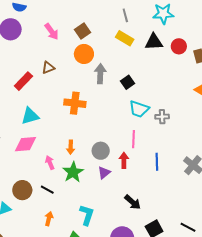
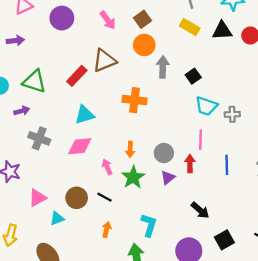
brown triangle: (48, 68) -> (104, 61), size x1.6

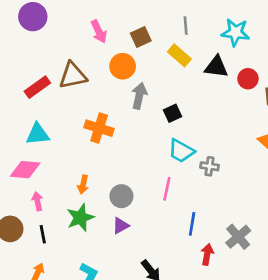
brown square: (142, 19) -> (141, 37), moved
pink arrow: (108, 20) -> (99, 31), moved
red arrow: (190, 164) -> (207, 254), moved
pink arrow: (107, 167) -> (37, 201), moved
black line: (105, 197) -> (43, 234), turned 40

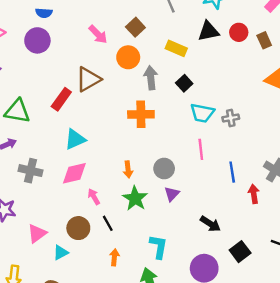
yellow rectangle: (179, 55) -> (176, 48), moved
orange cross: (99, 128) -> (141, 114), moved

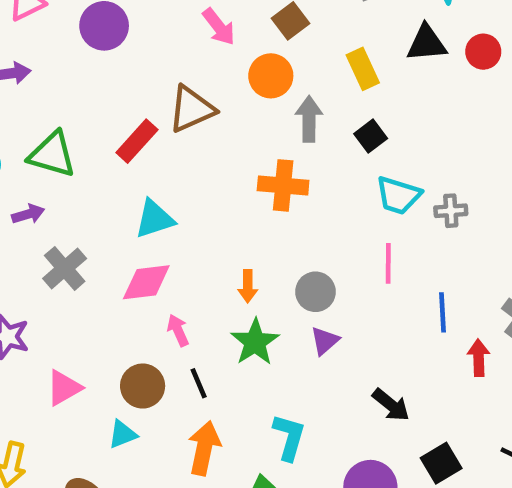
yellow rectangle: (176, 48) -> (363, 69), turned 36
gray cross: (31, 171) -> (65, 268), turned 30
cyan triangle: (61, 253) -> (123, 434), moved
orange arrow: (114, 257) -> (204, 448), size x1.6

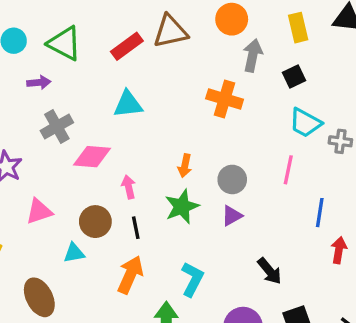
pink diamond: (146, 282) -> (92, 157), moved

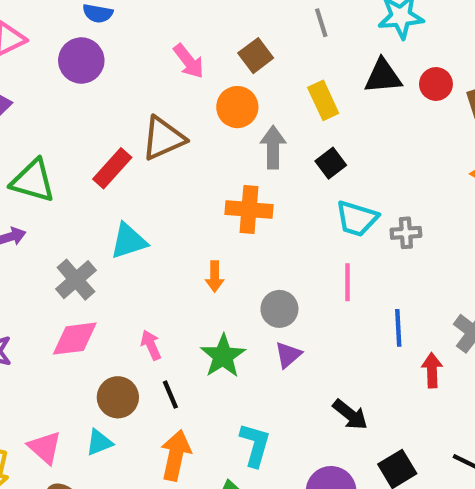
gray cross: (57, 127) -> (76, 280), moved
pink diamond: (92, 157) -> (75, 339), moved
orange arrow: (185, 166) -> (215, 277), moved
pink triangle: (39, 211) -> (45, 447), moved, turned -48

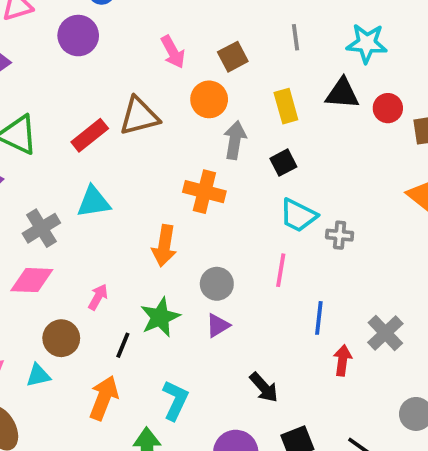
orange arrow: (215, 277) -> (164, 246), size x1.5
pink arrow: (151, 345) -> (98, 297), turned 44
black line: (170, 395) -> (123, 345), moved, turned 36

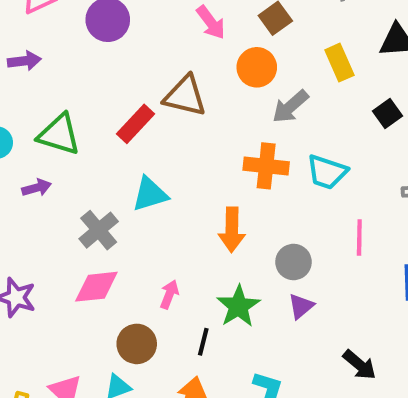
brown triangle: (139, 116) -> (185, 96), turned 36
gray arrow: (235, 140) -> (290, 107), turned -132
black square: (283, 163) -> (388, 113), moved
cyan trapezoid: (298, 215) -> (327, 172), moved

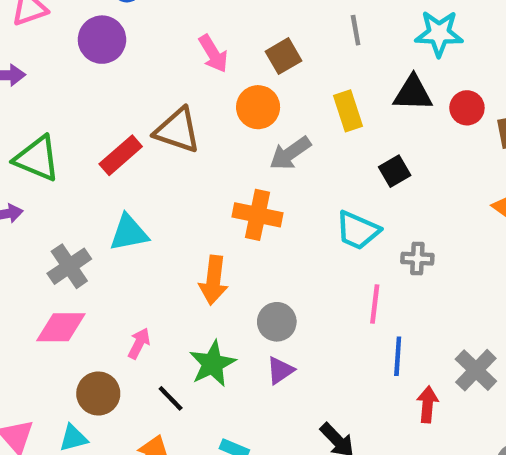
cyan trapezoid: (327, 172) -> (358, 230), moved
pink line: (359, 238) -> (375, 304), moved
black line: (203, 342) -> (171, 398), turned -64

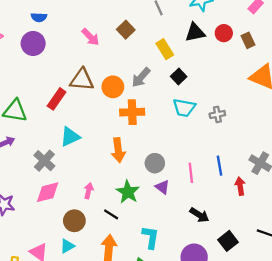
orange circle: (258, 107) -> (113, 87), moved
black square: (395, 171) -> (179, 77), moved
pink line: (375, 304) -> (191, 173), moved
purple triangle: (280, 370) -> (162, 187), turned -35

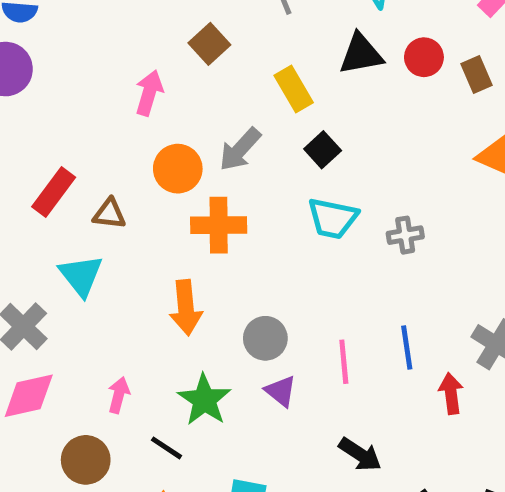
pink arrow: (90, 37) -> (149, 93), moved, turned -120
brown triangle: (82, 80) -> (109, 214), moved, size x0.6
cyan triangle: (70, 137) -> (81, 275), turned -45

